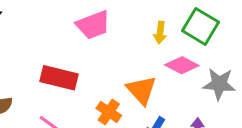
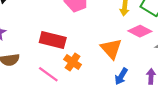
orange cross: (109, 112) -> (73, 62), moved

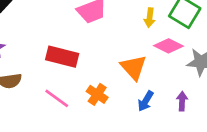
orange cross: (73, 62) -> (97, 94), moved

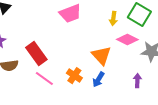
red rectangle: (62, 57) -> (36, 54), moved, turned 40
blue arrow: (146, 101) -> (98, 80), moved

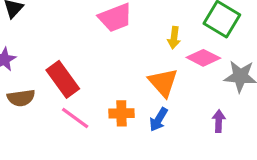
yellow arrow: (113, 19) -> (174, 38), moved
orange cross: (74, 76) -> (121, 113), turned -35

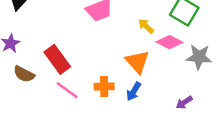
yellow arrow: (174, 38) -> (146, 26), turned 126
brown semicircle: (21, 98) -> (24, 74), turned 35
purple arrow: (219, 121) -> (184, 102), moved, turned -126

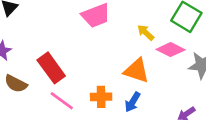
orange triangle: (137, 62) -> (136, 71), turned -30

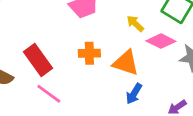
orange cross: (101, 97) -> (89, 53), moved
blue arrow: (133, 102) -> (134, 94), moved

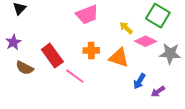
pink line: (49, 94) -> (75, 76), moved
blue arrow: (134, 94) -> (139, 81), moved

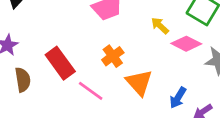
orange cross: (91, 50) -> (113, 56), turned -35
orange triangle: (119, 58) -> (139, 82), moved, turned 30
brown semicircle: (25, 68) -> (23, 80), turned -126

